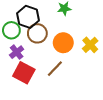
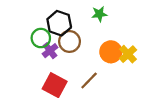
orange circle: (63, 43) -> (111, 52), moved
purple cross: (17, 52) -> (50, 51), moved

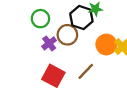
black hexagon: (59, 23) -> (81, 18), moved
green circle: (41, 38) -> (40, 19), moved

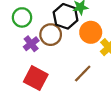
orange circle: (106, 45) -> (91, 32), moved
brown line: (86, 71) -> (83, 74), moved

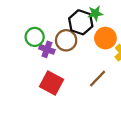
green circle: (22, 17) -> (35, 37), moved
purple cross: (31, 44) -> (47, 49), turned -32

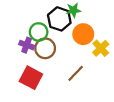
green circle: (35, 37) -> (39, 32), moved
brown circle: (66, 40) -> (45, 48), moved

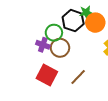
orange circle: (83, 34) -> (95, 23), moved
brown line: (76, 73) -> (78, 77), moved

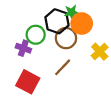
brown circle: (60, 48) -> (66, 38), moved
brown line: (78, 77) -> (63, 67), moved

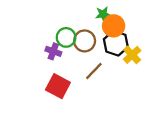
black hexagon: (57, 21) -> (116, 43), moved
brown circle: (66, 38) -> (85, 41), moved

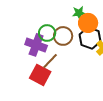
purple cross: (53, 51) -> (36, 45), size x1.5
brown line: (94, 71) -> (50, 61), moved

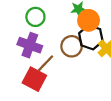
green circle: (47, 33) -> (35, 17), moved
brown circle: (63, 36) -> (72, 46), moved

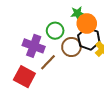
green circle: (35, 17) -> (55, 31), moved
red square: (34, 79) -> (24, 77), moved

